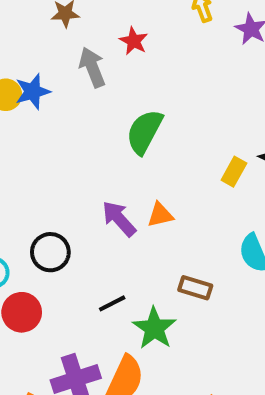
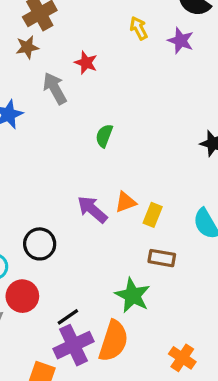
green semicircle: (144, 132) -> (104, 136), size x0.6
yellow rectangle: (234, 172) -> (153, 215), moved
black line: (112, 303) -> (68, 317), moved

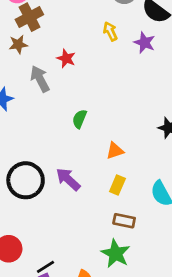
orange triangle: (126, 202) -> (115, 151), moved
black circle: (40, 244) -> (26, 180), moved, size x1.4
green star: (133, 295) -> (116, 254), moved

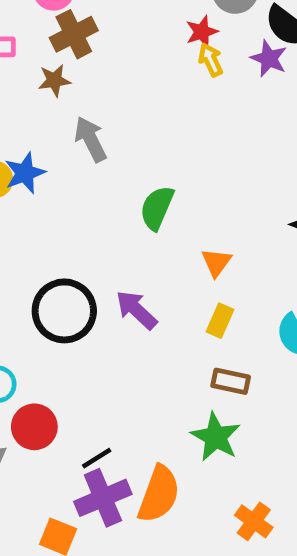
purple star: (144, 43) -> (269, 59), moved
red star: (66, 58) -> (202, 32), moved, turned 30
green semicircle: (79, 119) -> (157, 208), size x1.4
orange triangle: (115, 151) -> (216, 262), turned -36

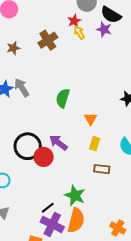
brown cross: (74, 34) -> (48, 40), moved
gray arrow: (91, 139) -> (22, 88), moved
red circle: (34, 427) -> (44, 157), moved
green star: (216, 437) -> (75, 195), moved
purple cross: (103, 498) -> (52, 224), turned -35

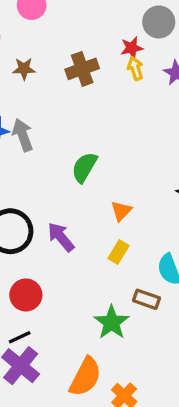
red circle: (44, 157) -> (26, 295), moved
brown rectangle: (102, 169) -> (147, 299), moved
green star: (75, 195) -> (112, 322), moved
orange semicircle: (76, 220) -> (85, 377), moved

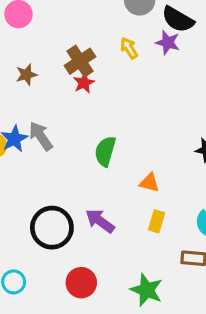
red star: (132, 48) -> (84, 83), moved
orange triangle: (121, 211) -> (149, 183), turned -45
green star: (112, 322) -> (147, 290), moved

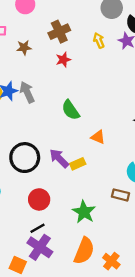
brown cross: (80, 61) -> (59, 32), moved
green semicircle: (105, 151) -> (71, 110), turned -60
yellow rectangle: (157, 221) -> (78, 164), moved, turned 40

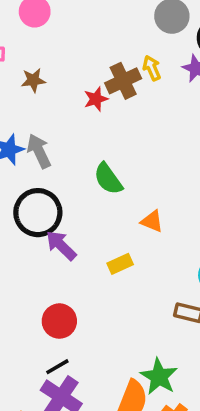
brown cross: (59, 32) -> (123, 81), moved
black circle: (25, 158) -> (38, 213), moved
purple arrow: (59, 158) -> (61, 245), moved
green star: (84, 212) -> (159, 377), moved

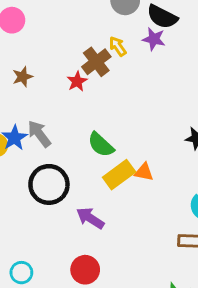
purple arrow: (61, 245) -> (90, 218), moved
yellow rectangle: (120, 264) -> (119, 175), moved, size x1.5

